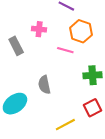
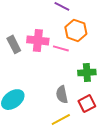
pink cross: (39, 29) -> (38, 40), moved, size x1.5
gray semicircle: (44, 85) -> (62, 95), moved

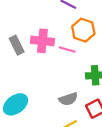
gray semicircle: (62, 95) -> (68, 99), turned -96

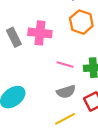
pink line: (67, 49) -> (65, 64), moved

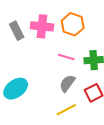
orange hexagon: (81, 22) -> (73, 24), moved
gray semicircle: (66, 92) -> (67, 83), turned 144

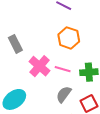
pink cross: (42, 26) -> (40, 66), moved, turned 35

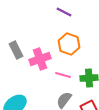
pink cross: (40, 66) -> (40, 59), moved, turned 30

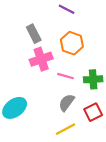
gray rectangle: (16, 50) -> (34, 34), moved

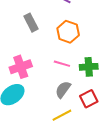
pink cross: (41, 59) -> (21, 67), moved

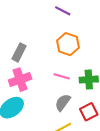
gray rectangle: (31, 23) -> (19, 52), moved, turned 54

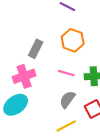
gray rectangle: (19, 52) -> (36, 49), moved

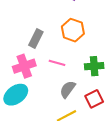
pink line: (66, 73) -> (57, 63), moved

